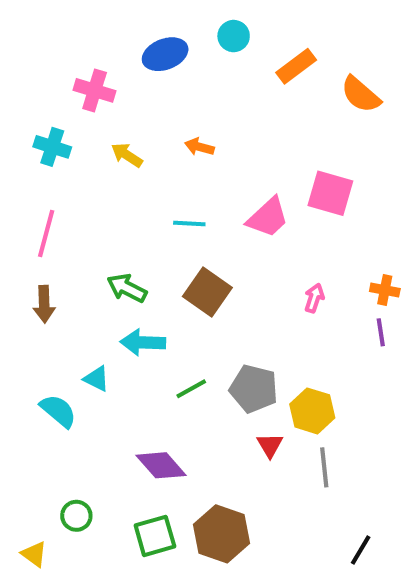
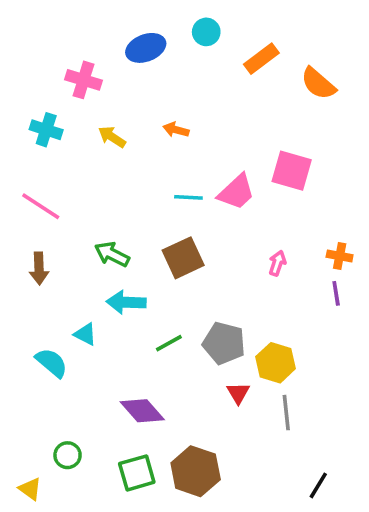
cyan line: (189, 223) -> (188, 197), moved
pink line: (46, 234) -> (41, 206), turned -72
brown square: (207, 292) -> (183, 258), turned 30

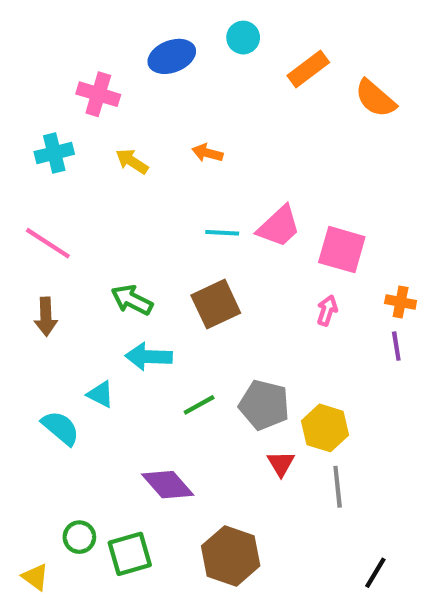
cyan cross: (46, 130) -> (54, 153), turned -32
pink square: (292, 171) -> (342, 250), moved
green square: (137, 473) -> (130, 554), moved

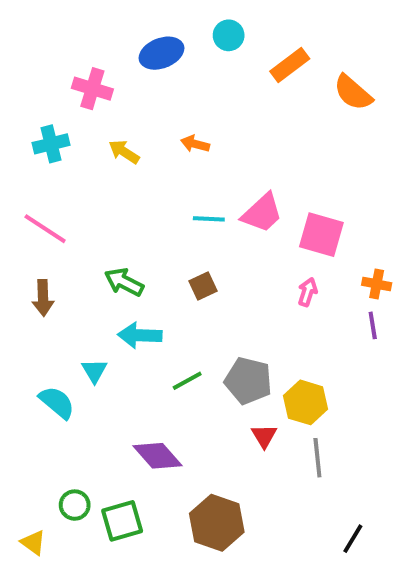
brown square: (216, 304) -> (203, 286), size x0.6
cyan triangle: (100, 394) -> (94, 371), turned 32

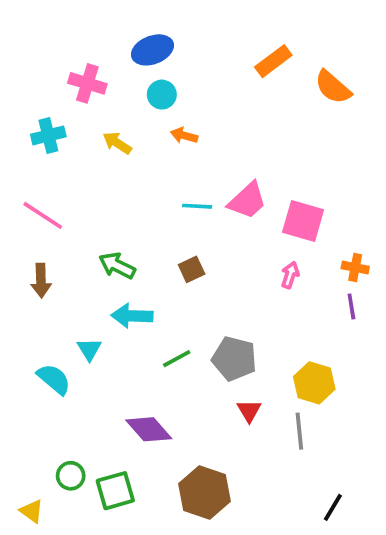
cyan circle: (229, 35) -> (162, 95), moved
yellow hexagon: (306, 402) -> (314, 383), moved

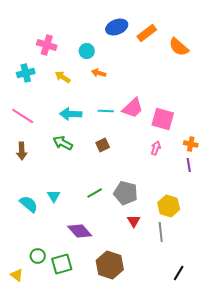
blue ellipse: (152, 50) -> (117, 27), moved
cyan arrow: (132, 316) -> (71, 114), moved
cyan triangle: (89, 349) -> (54, 196), moved

